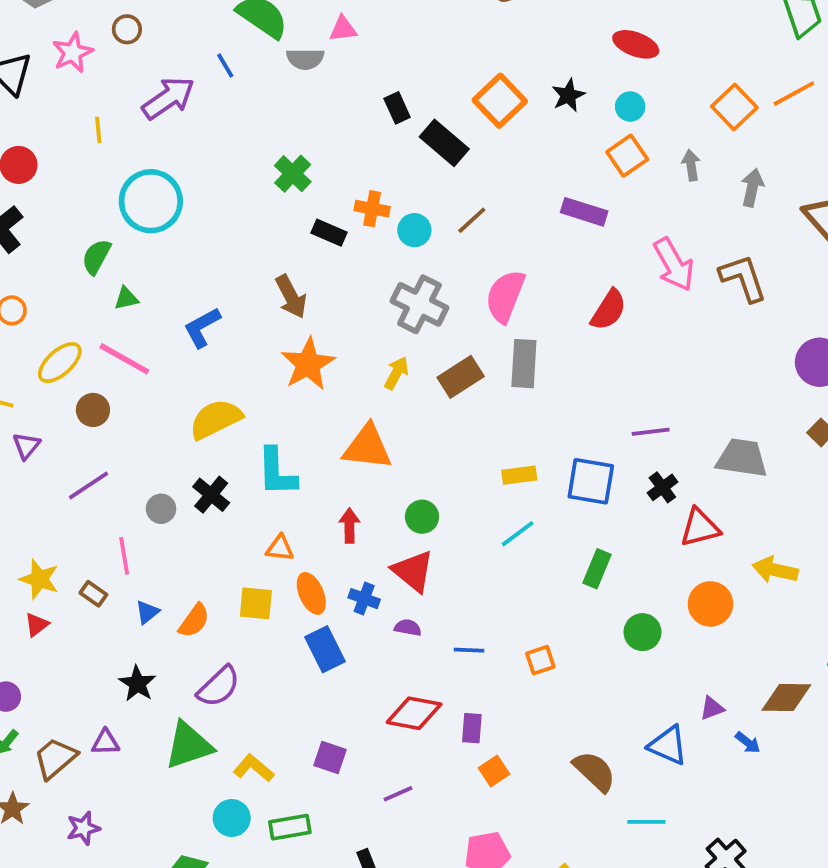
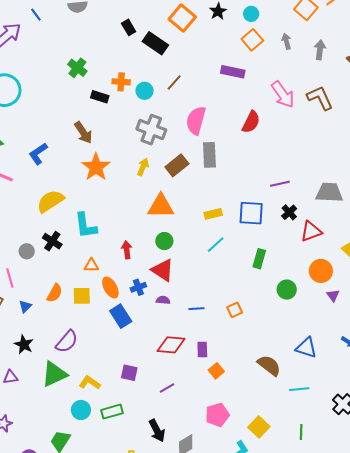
orange triangle: (367, 447) -> (161, 206), moved
blue cross: (364, 599) -> (138, 287), turned -35
orange semicircle: (194, 621) -> (55, 293), moved
purple triangle: (712, 708) -> (333, 295), moved, turned -40

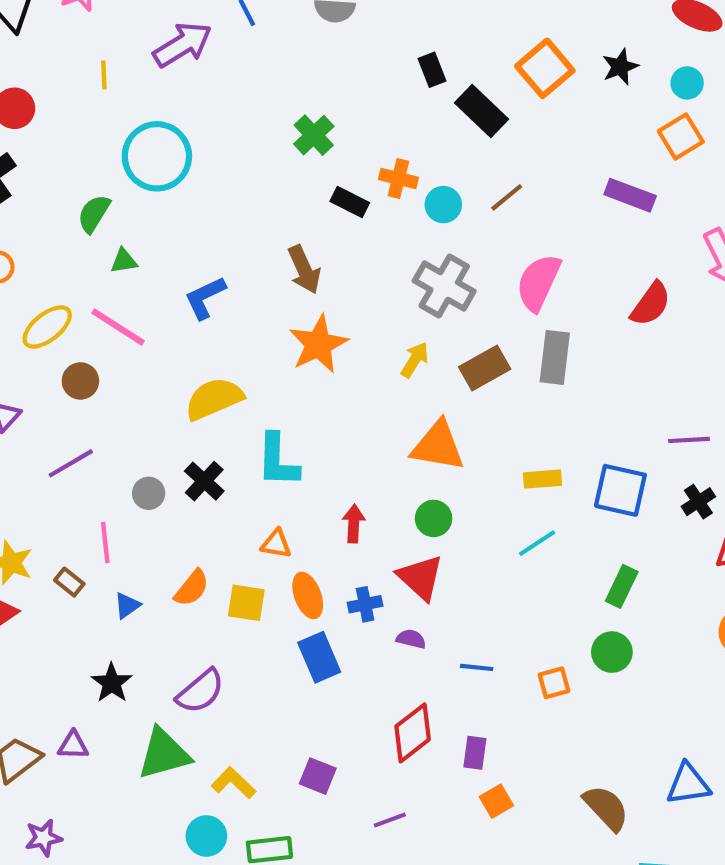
green circle: (287, 290) -> (612, 652), moved
red diamond: (171, 345) -> (413, 733), turned -52
blue triangle: (306, 348) -> (688, 784), turned -35

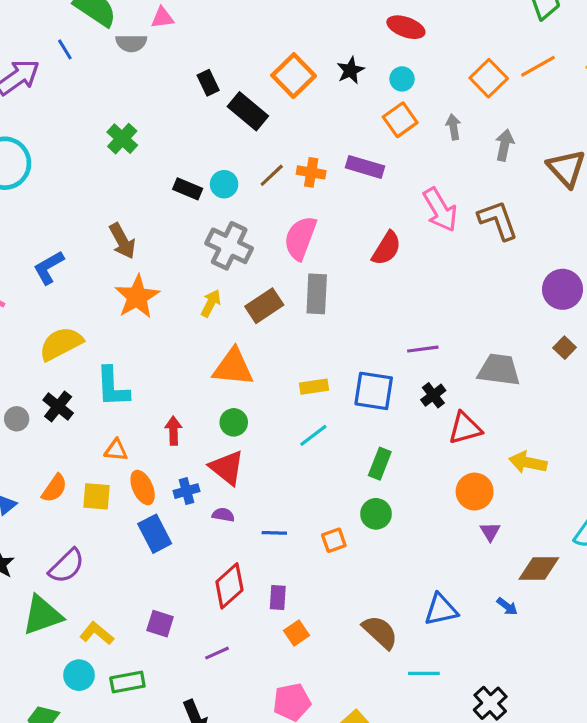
orange cross: (398, 178) -> (311, 172), moved
black rectangle: (350, 202) -> (188, 189), moved

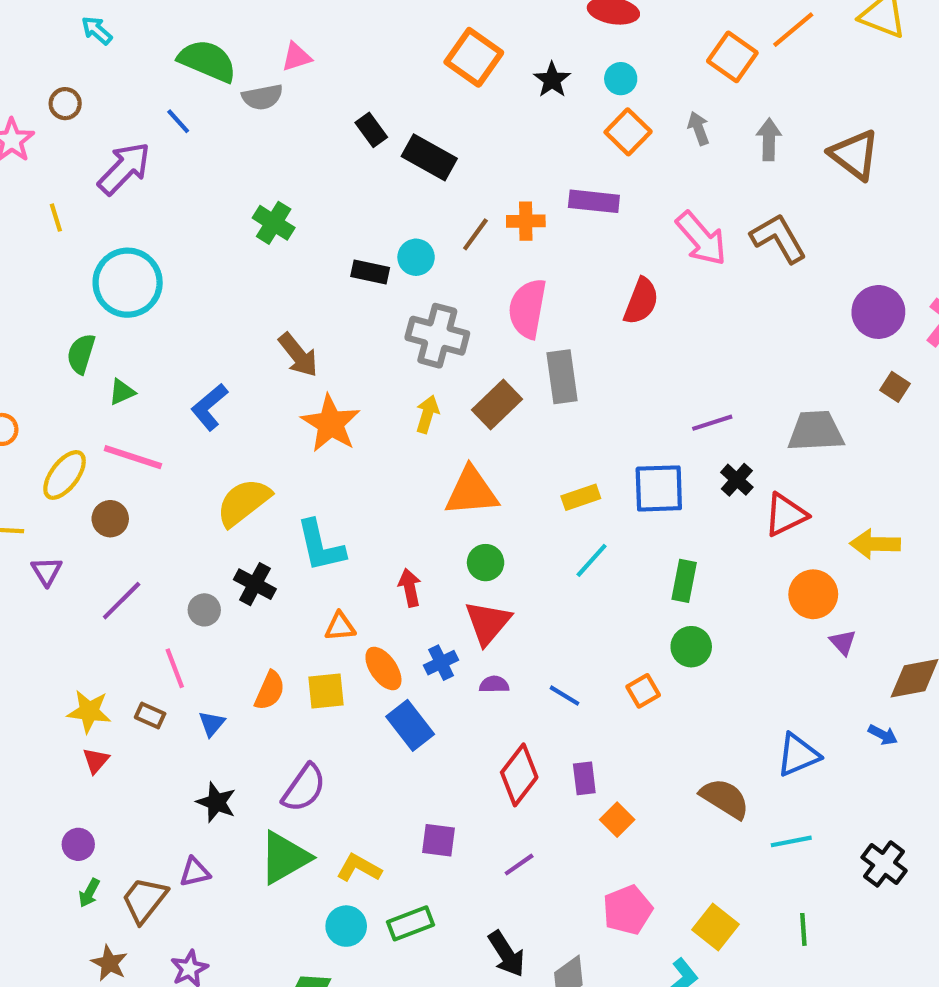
orange square: (294, 76) -> (474, 57), moved
red triangle: (227, 468) -> (488, 623), turned 42
blue line: (274, 533) -> (564, 696), turned 40

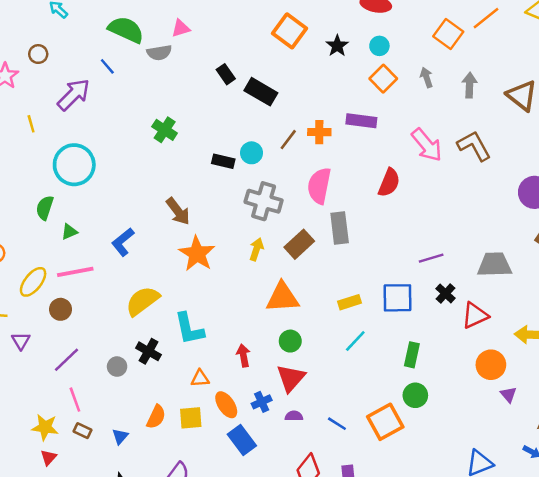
pink line: (133, 457) -> (75, 272), turned -30
pink line: (175, 668) -> (75, 400), moved
orange square: (643, 691) -> (385, 422), size x1.8

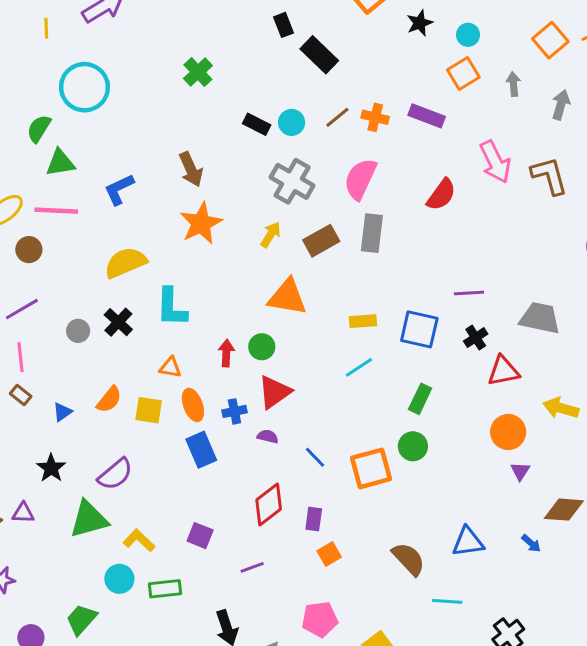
green triangle: (69, 232) -> (60, 163), size x1.5
green circle: (290, 341) -> (262, 347), moved

